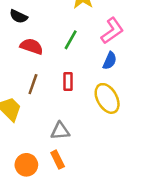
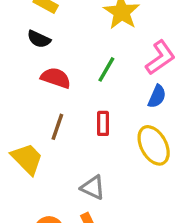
gray triangle: (60, 131) -> (93, 188), turned 30

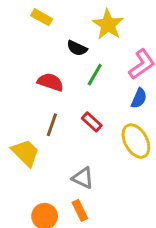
black semicircle: (39, 39) -> (77, 48), moved
red rectangle: (103, 123) -> (92, 122), turned -48

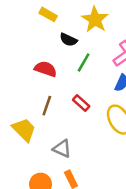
yellow rectangle: (42, 17) -> (48, 14), moved
gray triangle: (83, 178) -> (62, 149), moved

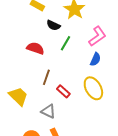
red rectangle: (81, 103) -> (63, 91), moved
brown line: (47, 106) -> (46, 77), moved

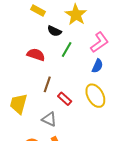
yellow trapezoid: (18, 96) -> (18, 104), turned -120

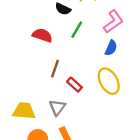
yellow trapezoid: (18, 104) -> (24, 111), moved, turned 80
gray triangle: (49, 119) -> (57, 107), turned 42

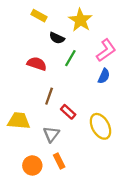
yellow ellipse: (109, 81) -> (101, 126), moved
yellow trapezoid: (24, 111) -> (19, 121), moved

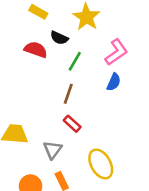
red semicircle: (37, 64) -> (36, 50), moved
brown line: (49, 96) -> (68, 94), moved
yellow ellipse: (101, 126) -> (101, 164), moved

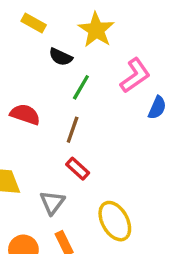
red semicircle: (36, 50) -> (25, 114), moved
blue semicircle: (114, 82) -> (157, 108), moved

